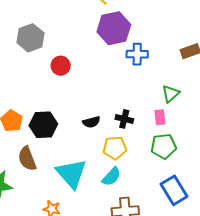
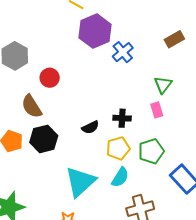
blue cross: (137, 54) -> (123, 52), turned -30
green pentagon: (164, 146) -> (151, 151), moved
brown semicircle: (27, 159) -> (32, 106), moved
cyan triangle: (71, 174) -> (80, 182), turned 40

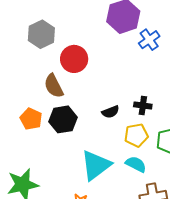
red circle: (50, 78) -> (74, 59), size x1.4
cyan semicircle: (120, 177) -> (136, 164), turned -100

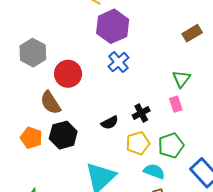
blue cross: (149, 40) -> (118, 62), moved
black cross: (143, 105) -> (141, 113), turned -30
cyan semicircle: (136, 164) -> (154, 171), moved

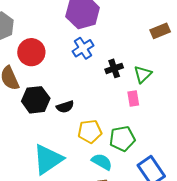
black cross: (141, 113) -> (114, 68), moved
black hexagon: (63, 135) -> (36, 100), moved

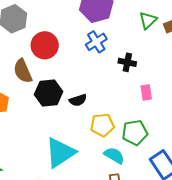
black cross: (114, 68) -> (127, 62), turned 30
green triangle: (143, 74) -> (148, 20), moved

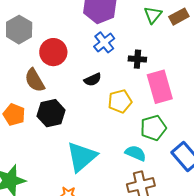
black hexagon: (49, 93) -> (51, 113), moved
pink rectangle: (146, 93) -> (160, 87), size x2.0
black semicircle: (78, 100) -> (93, 80), moved
yellow pentagon: (102, 125) -> (120, 101), moved

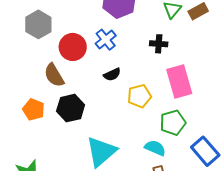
blue cross: (104, 42) -> (106, 40), moved
black cross: (137, 59) -> (159, 44), moved

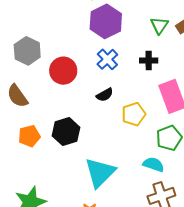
blue cross: (106, 40) -> (107, 59), moved
brown semicircle: (54, 75) -> (17, 96), moved
orange pentagon: (34, 110) -> (29, 136), turned -30

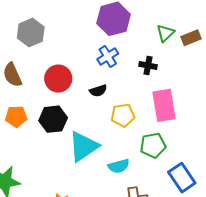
red circle: (63, 71) -> (58, 79), moved
cyan semicircle: (153, 164) -> (119, 166), moved, turned 135
cyan triangle: (100, 173) -> (83, 146), moved

